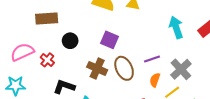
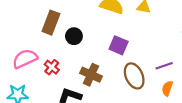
brown rectangle: (47, 18) -> (51, 23), turned -65
black circle: (70, 41) -> (74, 36), moved
brown cross: (97, 69) -> (91, 75), moved

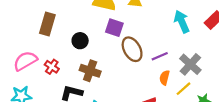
black circle: (74, 36) -> (80, 41), moved
purple square: (119, 45) -> (114, 28), moved
brown ellipse: (134, 76) -> (132, 49), moved

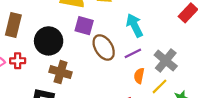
cyan arrow: (182, 22) -> (135, 25), moved
black circle: (80, 41) -> (49, 41), size x1.6
red cross: (52, 67) -> (18, 61), moved, turned -32

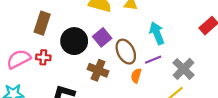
purple square: (84, 26) -> (102, 37), moved, turned 30
brown cross: (61, 72) -> (98, 70), moved
orange semicircle: (139, 76) -> (136, 76), moved

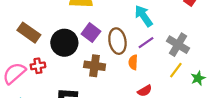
brown rectangle: (42, 23) -> (29, 33), turned -60
brown ellipse: (126, 52) -> (117, 41), turned 30

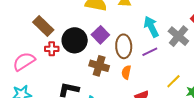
gray cross: (178, 45) -> (178, 36), moved
orange semicircle: (133, 62) -> (126, 72), moved
red cross: (38, 66) -> (52, 49), moved

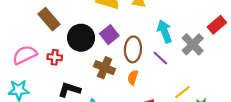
red cross: (52, 49) -> (55, 57), moved
purple line: (150, 52) -> (160, 58), turned 63

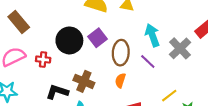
brown rectangle: (49, 19) -> (19, 22), moved
brown cross: (105, 68) -> (84, 81), moved

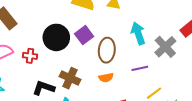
purple line: (148, 62) -> (140, 68), moved, turned -56
orange semicircle: (120, 80) -> (106, 78), turned -120

